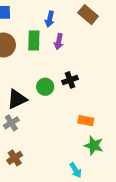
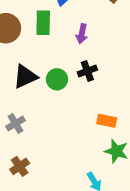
purple arrow: (59, 42) -> (82, 34), moved
black triangle: (17, 99) -> (25, 77), moved

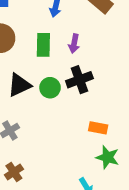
green rectangle: (43, 23) -> (43, 45), moved
black cross: (87, 71) -> (79, 80), size x1.4

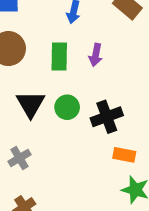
black cross: (79, 80) -> (107, 117), moved
black triangle: (19, 85) -> (31, 104), turned -35

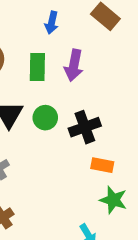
purple arrow: (96, 55) -> (74, 65), size x1.4

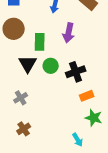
green rectangle: (37, 67) -> (40, 42), moved
orange rectangle: (102, 165) -> (87, 96), turned -32

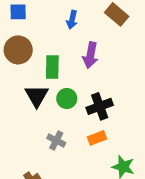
orange rectangle: (87, 96) -> (97, 138), moved
gray cross: (21, 98) -> (56, 141), moved, turned -32

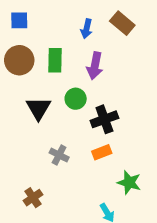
blue arrow: (72, 20) -> (87, 29), moved
green rectangle: (52, 67) -> (55, 60), moved
green circle: (67, 99) -> (76, 99), moved

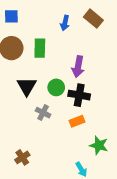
purple arrow: (95, 66) -> (78, 67), moved
green circle: (76, 99) -> (56, 87), moved
black cross: (104, 119) -> (79, 95), turned 30
gray cross: (59, 155) -> (43, 113), moved

